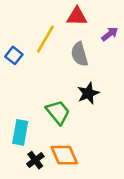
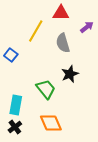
blue square: (14, 55) -> (11, 55), moved
black cross: (35, 160) -> (15, 127), moved

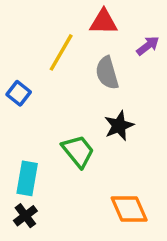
orange diamond: (51, 123) -> (129, 209), moved

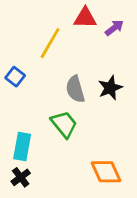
purple arrow: (148, 46) -> (114, 28), moved
gray semicircle: (107, 73) -> (75, 89), moved
black star: (119, 126) -> (110, 88), moved

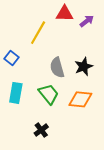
cyan rectangle: (22, 147) -> (16, 93), moved
orange diamond: (106, 172) -> (80, 99), moved, turned -60
black cross: (21, 177) -> (41, 130), moved

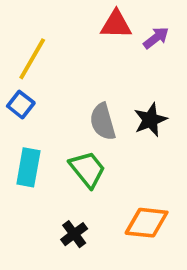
yellow line: (38, 33) -> (32, 59), moved
orange diamond: (80, 99) -> (147, 223), moved

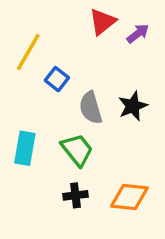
red triangle: (116, 24) -> (102, 22), turned -40
blue square: (21, 105) -> (57, 79), moved
black cross: (74, 234) -> (75, 195), moved, turned 30

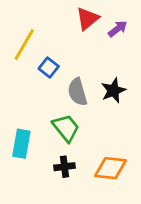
cyan rectangle: (25, 148) -> (21, 144), moved

